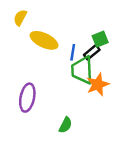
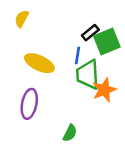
green square: (100, 39) -> (107, 42), size x1.5
yellow ellipse: (44, 40) -> (39, 63), moved
black rectangle: (92, 52) -> (90, 33), moved

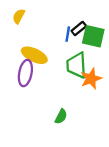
green square: (107, 42) -> (93, 36), turned 35
blue line: (78, 56) -> (68, 34), moved
purple ellipse: (29, 104) -> (25, 73), moved

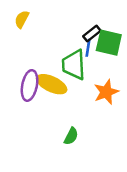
blue line: (68, 34) -> (88, 48), moved
yellow ellipse: (34, 55) -> (52, 84), moved
green trapezoid: (77, 65) -> (74, 65), moved

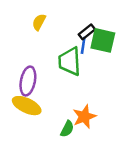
yellow semicircle: (22, 19) -> (39, 22), moved
yellow ellipse: (52, 84) -> (27, 106), moved
orange star: (106, 92) -> (84, 117), moved

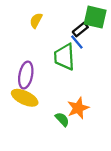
green square: (103, 40) -> (95, 17), moved
blue line: (83, 45) -> (77, 42), turned -49
green semicircle: (67, 129) -> (62, 119), turned -70

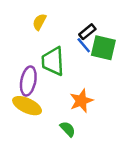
green square: (95, 17) -> (103, 48), moved
green trapezoid: (64, 57) -> (53, 61), moved
orange star: (78, 108) -> (81, 101), moved

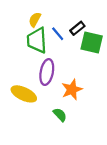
blue line: (84, 45) -> (58, 34), moved
green trapezoid: (53, 61) -> (37, 40), moved
purple ellipse: (28, 81) -> (47, 72), moved

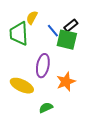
green trapezoid: (37, 40) -> (19, 34), moved
green square: (92, 43) -> (67, 40), moved
green semicircle: (60, 115) -> (46, 108), moved, turned -72

